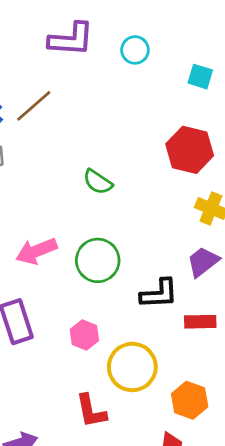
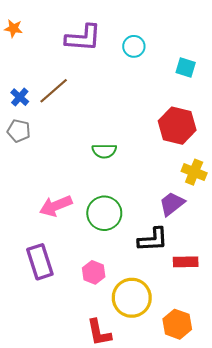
green semicircle: (98, 182) -> (104, 151), turned -35
purple trapezoid: (203, 262) -> (172, 204), moved

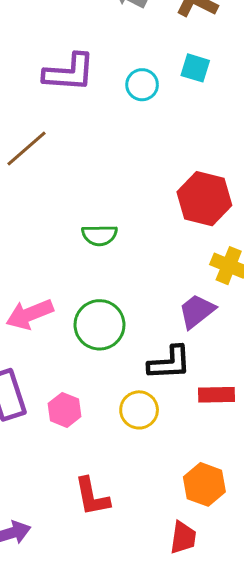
cyan square: (186, 67) -> (195, 68), moved
pink hexagon: (94, 272) -> (65, 410), moved
yellow circle: (132, 298) -> (139, 410), moved, size x0.7

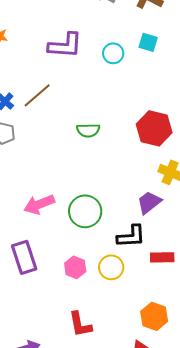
green semicircle: (100, 235) -> (88, 130), moved
pink hexagon: (65, 410) -> (75, 267), moved

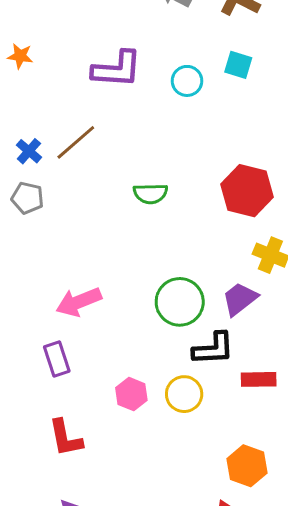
green circle: (85, 211) -> (180, 302), moved
purple rectangle: (24, 257) -> (57, 359), moved, size x0.7
red L-shape: (80, 324) -> (66, 438), moved

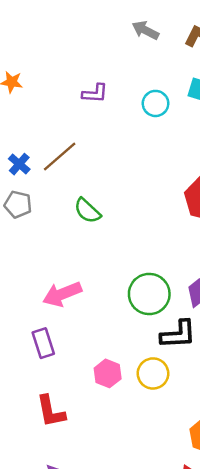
purple L-shape: (117, 69) -> (95, 93), size x0.6
green semicircle: (150, 194) -> (87, 211), moved, turned 44

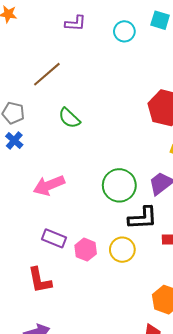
blue cross: (19, 164) -> (14, 140), moved
purple rectangle: (43, 343) -> (54, 238), moved, turned -50

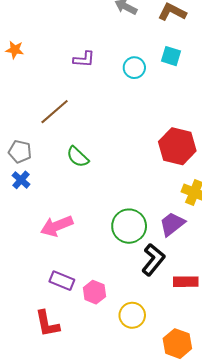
black L-shape: (143, 218) -> (153, 260), turned -48
yellow circle: (122, 250) -> (132, 315), moved

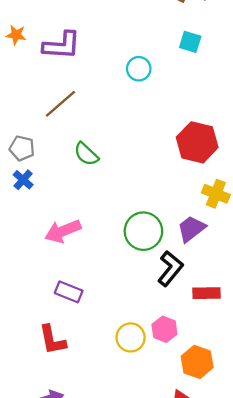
purple L-shape: (84, 59) -> (62, 45), moved, size x1.6
cyan circle: (134, 68) -> (139, 69), moved
pink hexagon: (94, 292) -> (164, 329), moved
yellow circle: (132, 315) -> (131, 337), moved

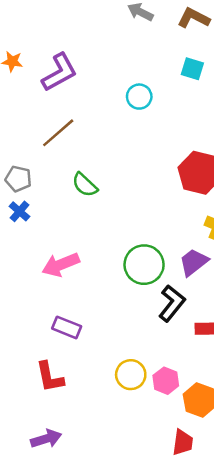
purple L-shape: (62, 45) -> (59, 72), turned -33
pink hexagon: (164, 329) -> (166, 381), moved

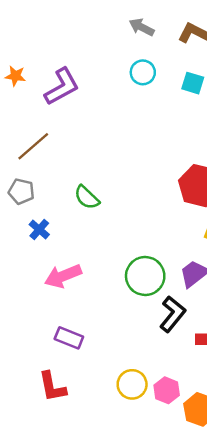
cyan circle: (139, 97) -> (143, 72), moved
brown line: (58, 133) -> (33, 146), moved
blue cross: (20, 211) -> (39, 230), moved

